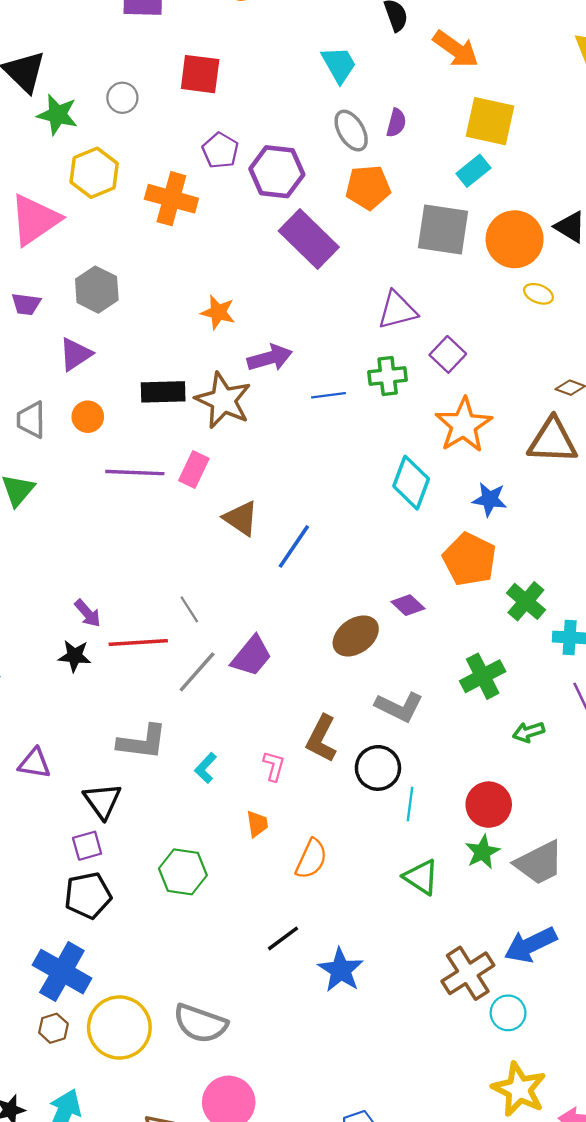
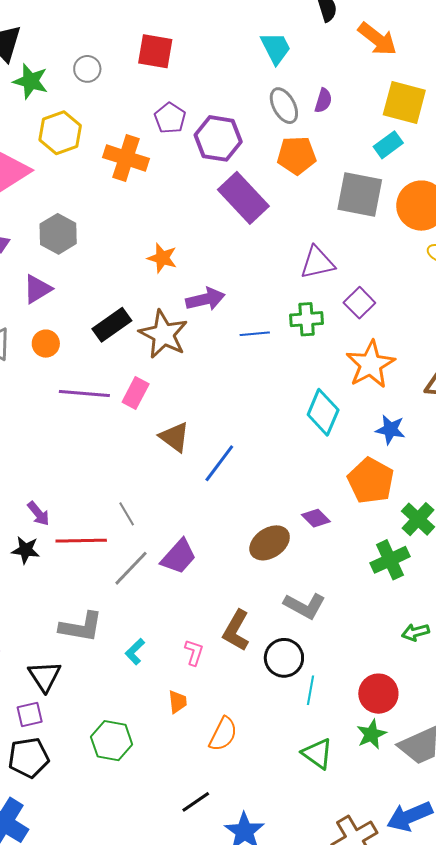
black rectangle: (163, 392) -> (112, 325), turned -36
green cross: (483, 676) -> (390, 560), moved

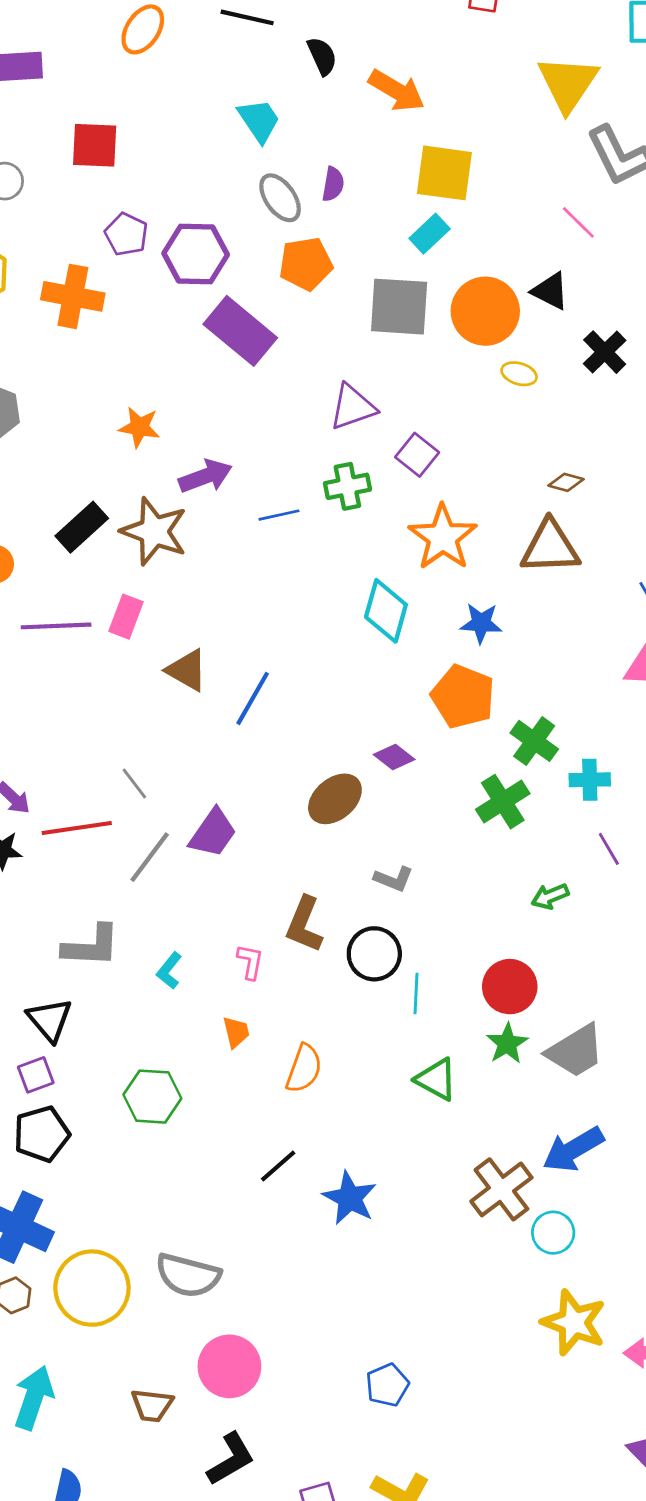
gray L-shape: (305, 606) -> (394, 879), size x0.7

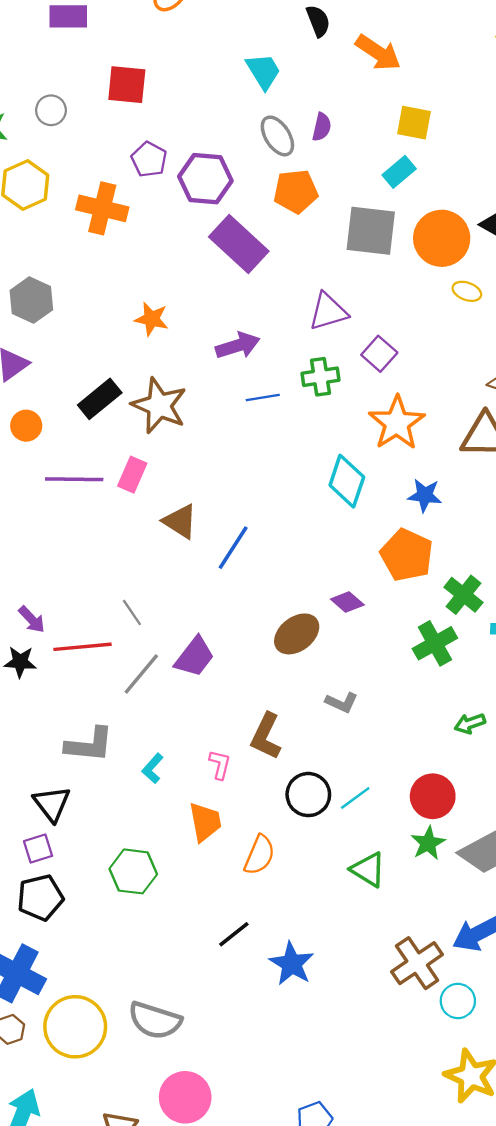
yellow square: (444, 173) -> (414, 123), size x0.7
purple arrow: (205, 476) -> (238, 346), moved
black circle: (374, 954) -> (308, 795), moved
cyan line: (416, 994) -> (355, 798), turned 48
orange trapezoid: (236, 1032) -> (205, 822), size x1.5

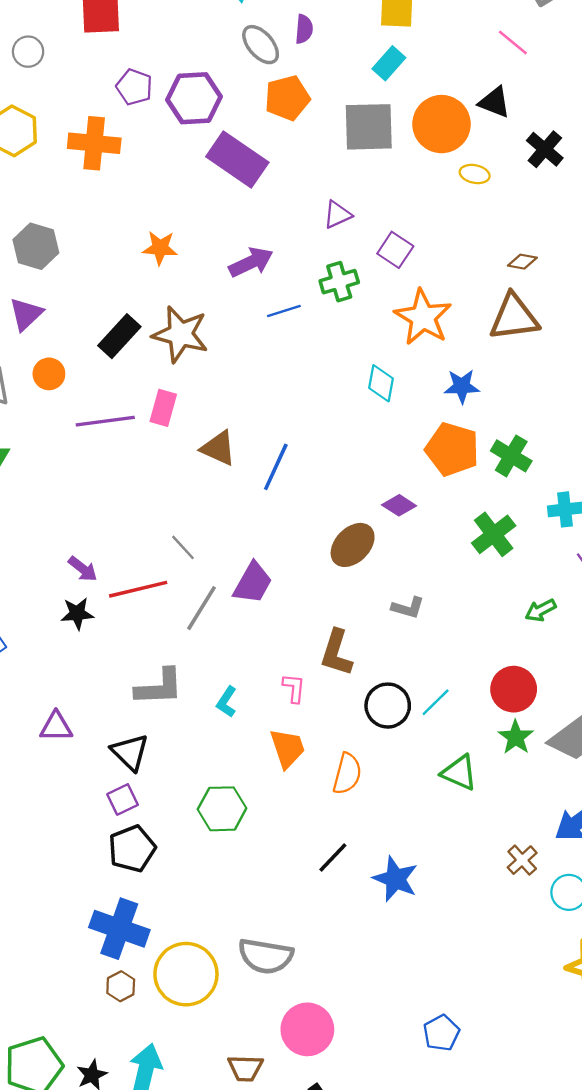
purple triangle: (328, 312) -> (337, 215), size x0.7
cyan diamond: (347, 481) -> (381, 383), size x0.7
green cross: (463, 595) -> (511, 456), moved
brown cross: (417, 963) -> (522, 860), size x0.6

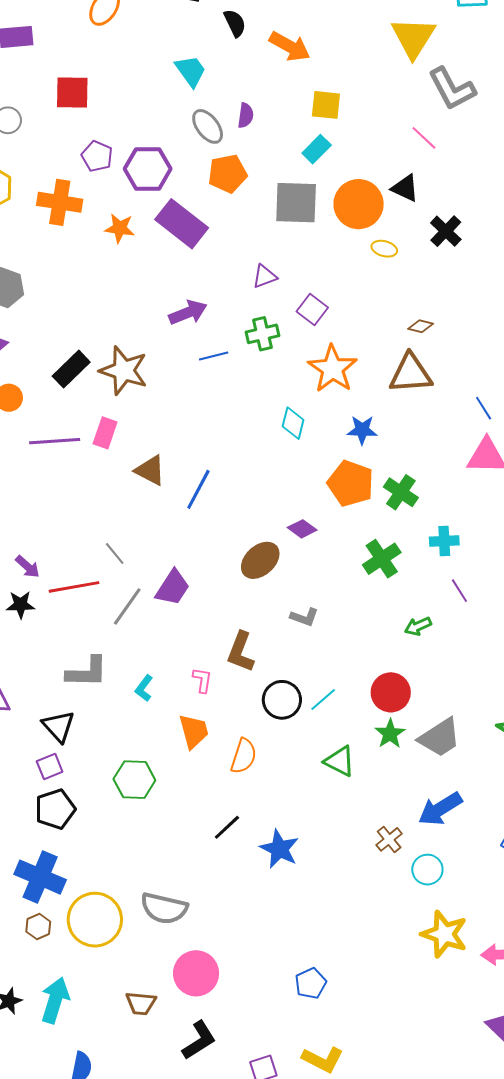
orange star: (160, 248) -> (120, 228), moved

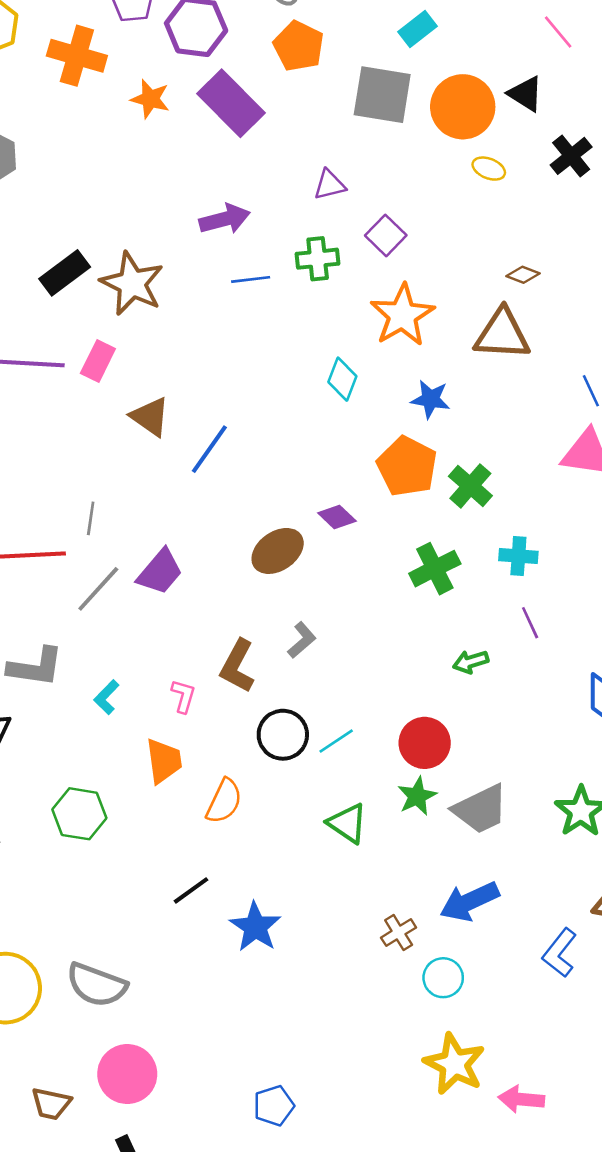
orange pentagon: (228, 174) -> (299, 46), turned 30
gray line: (115, 554) -> (91, 518), turned 40
gray L-shape: (304, 617) -> (302, 640), moved, turned -68

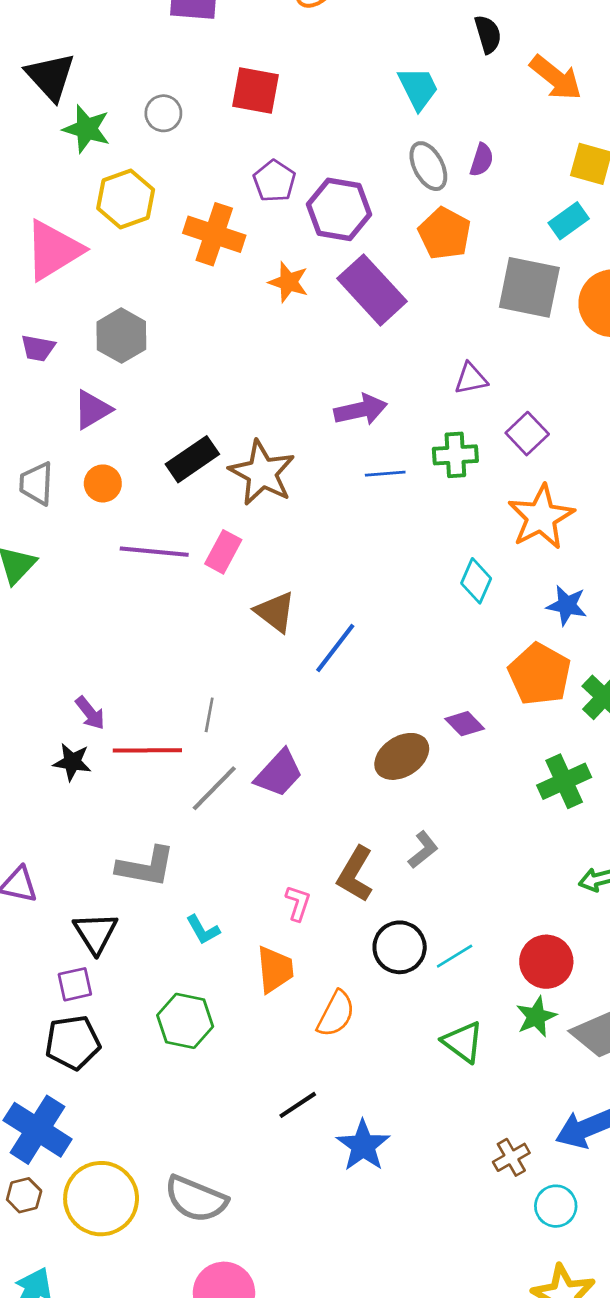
cyan L-shape: (106, 697) -> (203, 930), moved, turned -76

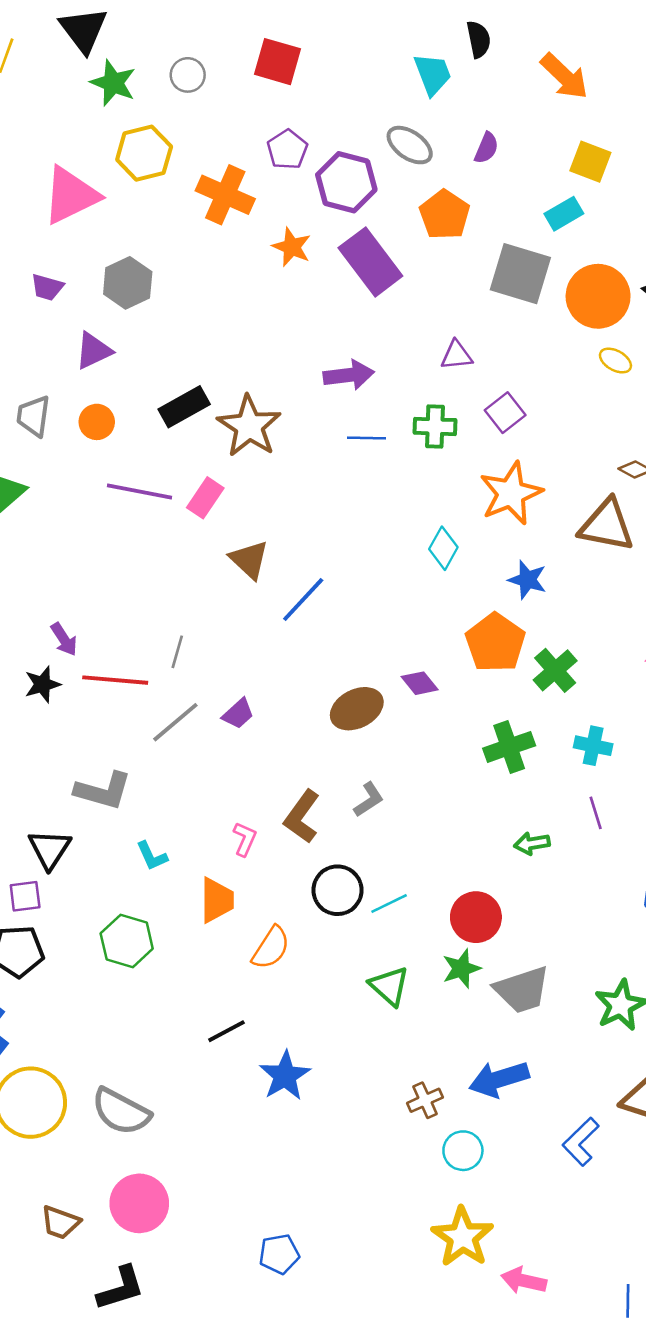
black semicircle: (488, 34) -> (479, 39), moved
gray ellipse: (428, 166) -> (410, 145), moved, turned -33
black star: (72, 762) -> (43, 684), turned -30
purple trapezoid: (279, 773) -> (238, 714), size x0.7

